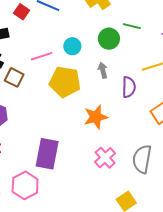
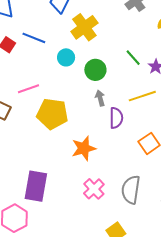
green line: (132, 26) -> (133, 58), moved, turned 36
cyan circle: (72, 46) -> (66, 57), moved
gray arrow: (103, 70) -> (100, 98), moved

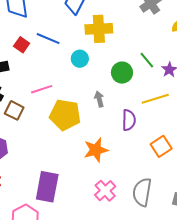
yellow cross: (84, 27) -> (99, 29), turned 32
green circle: (95, 70) -> (122, 73), moved
gray arrow: (100, 98) -> (99, 99), moved

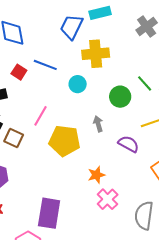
pink line: (42, 89) -> (40, 116), turned -40
purple semicircle: (129, 120) -> (128, 144), turned -60
orange star: (96, 150) -> (96, 175), size x0.7
pink cross: (105, 191) -> (108, 199), moved

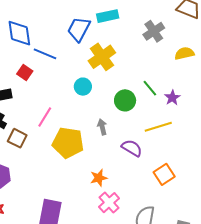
yellow cross: (96, 54) -> (102, 57), turned -32
blue line: (45, 65) -> (45, 54), moved

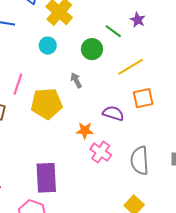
purple star: (172, 98) -> (138, 20), moved
purple semicircle: (132, 148) -> (113, 113), moved
orange square: (164, 174) -> (143, 98), moved, turned 35
orange star: (99, 178) -> (85, 130), turned 30

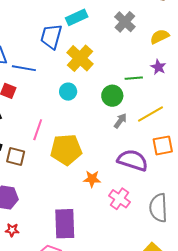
green line: (113, 31) -> (134, 78), turned -42
gray arrow: (76, 80) -> (120, 121), moved, turned 63
purple semicircle: (113, 113) -> (133, 160), size x1.4
orange star: (85, 130) -> (92, 179), moved

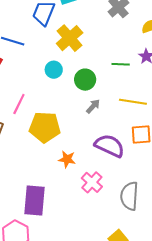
green circle: (112, 96) -> (85, 80), moved
yellow line: (151, 114) -> (133, 102), turned 32
gray arrow: (120, 121) -> (93, 106), moved

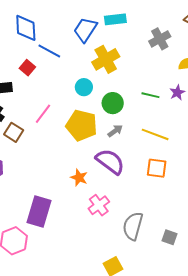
yellow pentagon: (45, 127) -> (82, 125), moved
purple semicircle: (110, 146) -> (110, 161), moved

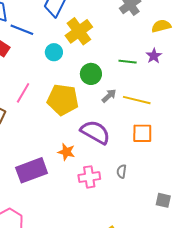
cyan circle: (84, 87) -> (54, 52), moved
gray arrow: (115, 131) -> (109, 96), moved
pink cross: (99, 205) -> (89, 177), turned 35
purple rectangle: (39, 212) -> (32, 170), moved, turned 60
gray semicircle: (133, 226) -> (122, 171), moved, size x0.5

